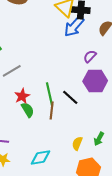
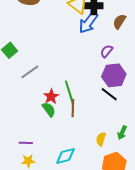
red star: (22, 96) -> (51, 97), moved
black line: (70, 97) -> (109, 94), moved

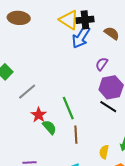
brown semicircle: (119, 22) -> (112, 33), turned 98
red star: (51, 97) -> (39, 115), moved
brown line: (73, 108) -> (76, 135), moved

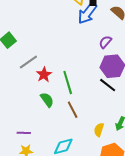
red star: (39, 115) -> (44, 75), moved
brown line: (76, 135) -> (73, 110), turned -30

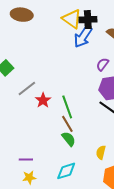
green semicircle: (47, 100) -> (69, 139), moved
brown line: (73, 110) -> (67, 124), moved

